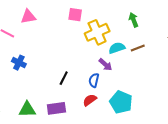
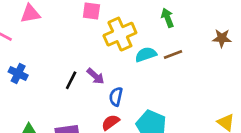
purple arrow: (105, 65) -> (96, 76), moved
black line: (64, 78) -> (71, 80), moved

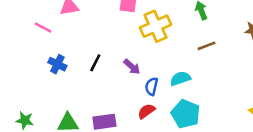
cyan semicircle: (146, 54) -> (180, 79), moved
black line: (71, 80) -> (95, 63), moved

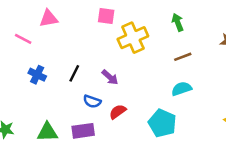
cyan semicircle: (180, 79) -> (181, 89), moved
blue semicircle: (152, 86) -> (92, 101), moved, turned -84
red semicircle: (146, 111) -> (118, 112), moved

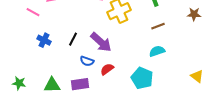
purple arrow: (110, 77) -> (101, 42), size x1.6

